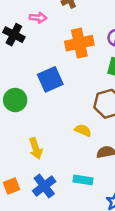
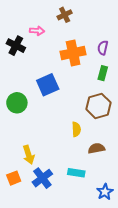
yellow semicircle: (83, 130) -> (76, 129), turned 64
yellow arrow: (36, 148) -> (29, 155), moved

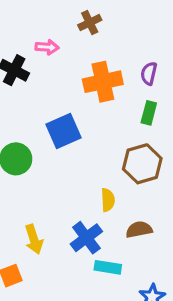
blue cross: (42, 178) -> (86, 238), moved

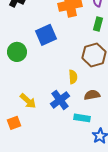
yellow arrow: (34, 239) -> (28, 101), turned -30
cyan rectangle: (108, 267) -> (82, 118), moved

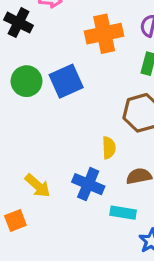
green circle: (17, 52) -> (26, 81), moved
blue cross: (60, 100) -> (88, 184), turned -30

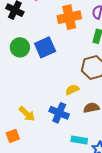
yellow semicircle: (109, 148) -> (72, 90), turned -112
cyan rectangle: (123, 213) -> (79, 140), moved

